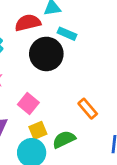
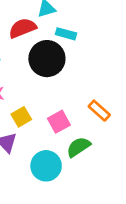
pink square: (28, 103) -> (59, 122), moved, turned 30
yellow square: (38, 130) -> (21, 117), moved

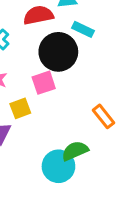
pink square: (59, 122) -> (44, 83), moved
cyan circle: (46, 166) -> (58, 166), moved

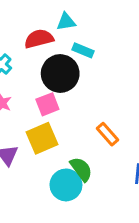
yellow square: (20, 108) -> (42, 138), moved, size x1.5
green semicircle: (75, 151) -> (81, 169), turned 80

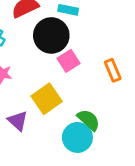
pink square: (47, 104) -> (68, 61), moved
orange rectangle: (107, 134) -> (113, 70), moved, turned 30

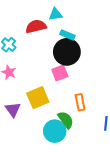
black circle: (51, 35) -> (67, 52), moved
orange rectangle: (113, 70) -> (80, 102), moved

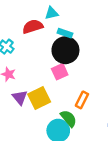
orange rectangle: (80, 102) -> (82, 100), turned 42
purple triangle: (13, 110) -> (20, 97), moved

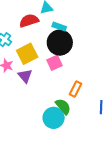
purple triangle: (20, 97) -> (25, 76), moved
yellow square: (39, 98) -> (27, 54), moved

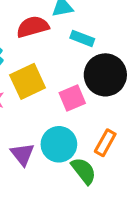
black circle: (60, 43) -> (105, 75), moved
purple triangle: (25, 76) -> (22, 154), moved
cyan circle: (54, 118) -> (59, 144), moved

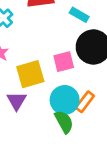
yellow square: (28, 81) -> (30, 74), moved
cyan circle: (59, 144) -> (65, 100), moved

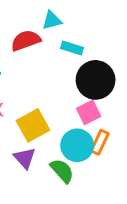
pink square: (64, 62) -> (89, 112), moved
green semicircle: (64, 122) -> (62, 171), moved

